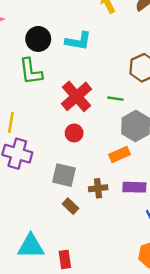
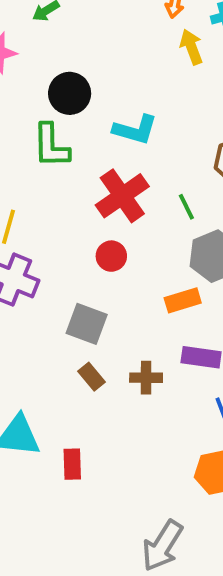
cyan L-shape: (78, 41) -> (135, 130), moved
green line: (115, 99) -> (186, 207), turned 49
brown cross: (98, 188) -> (146, 378), moved

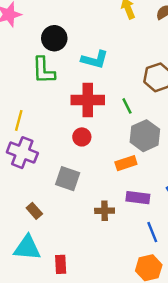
red cross: (122, 196) -> (88, 100), turned 36
brown rectangle: (91, 377) -> (34, 211), moved

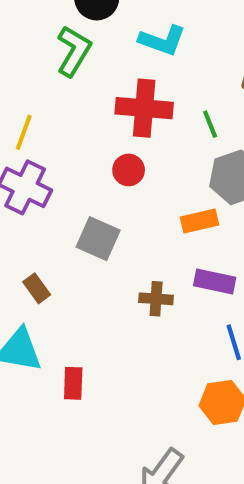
green L-shape: (44, 70) -> (74, 51), turned -152

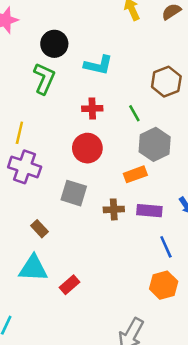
red cross: (144, 108) -> (92, 109), size x0.6
red circle: (129, 170) -> (87, 148), size x1.5
brown cross: (156, 299) -> (114, 209), moved
red rectangle: (73, 383) -> (70, 285), turned 54

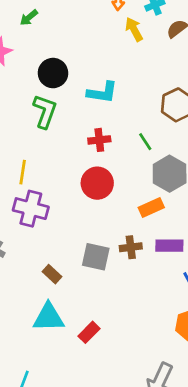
gray square: (74, 193) -> (96, 257), moved

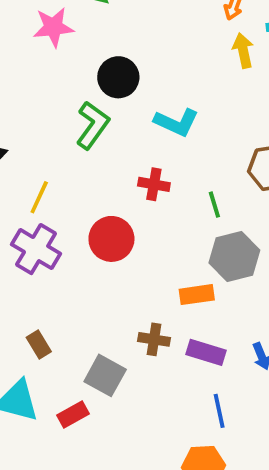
red circle: (97, 183) -> (111, 239), moved
gray square: (96, 257) -> (105, 375), moved
red rectangle: (89, 332) -> (73, 414), moved

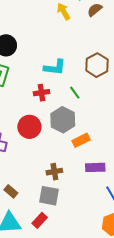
cyan L-shape: (176, 122) -> (55, 67), moved
gray hexagon: (234, 257) -> (63, 120), moved
brown cross: (154, 339) -> (54, 172), moved

